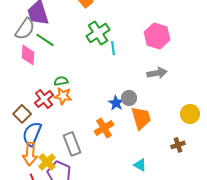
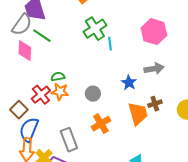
gray circle: (129, 98) -> (93, 94), moved
blue star: (116, 103) -> (129, 83), moved
brown cross: (178, 145) -> (155, 104), moved

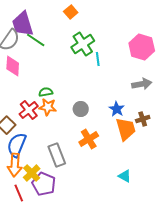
green line: (42, 36) -> (36, 40), moved
blue star: (129, 83) -> (117, 109), moved

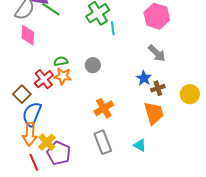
gray arrow: (142, 84) -> (157, 53), turned 54
gray circle: (81, 109) -> (93, 65), moved
blue star: (117, 109) -> (144, 78), moved
orange trapezoid: (126, 129) -> (154, 113), moved
gray rectangle: (57, 155) -> (103, 142), moved

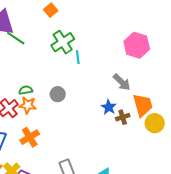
pink hexagon: (157, 16) -> (137, 45), moved
orange cross: (104, 108) -> (30, 137), moved
orange trapezoid: (154, 113) -> (143, 105), moved

